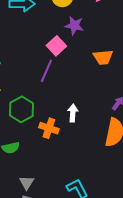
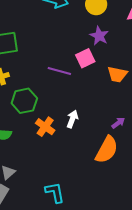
pink square: (56, 46) -> (85, 58), moved
purple line: (46, 71) -> (59, 71), turned 65

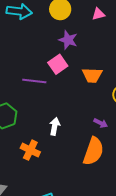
purple arrow: (118, 123) -> (101, 123), turned 72
orange cross: (45, 127) -> (30, 150), moved

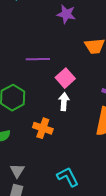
pink square: (58, 64) -> (65, 78), moved

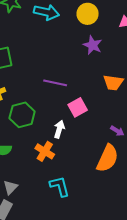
white arrow: (64, 102) -> (59, 129), moved
cyan L-shape: (68, 177) -> (60, 186), moved

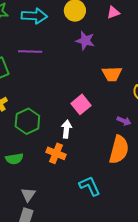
purple line: (55, 83) -> (30, 52), moved
cyan L-shape: (60, 186) -> (90, 186), moved

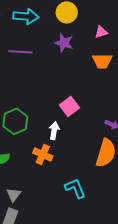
pink triangle: (113, 12) -> (101, 32), moved
purple star: (85, 41) -> (64, 43), moved
orange trapezoid: (112, 74) -> (102, 61), moved

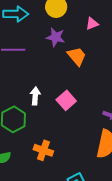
orange trapezoid: (102, 61) -> (77, 56), moved, turned -125
white arrow: (54, 131) -> (35, 96), moved

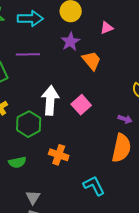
purple star: (56, 37) -> (70, 42), turned 30
white arrow: (35, 96) -> (50, 100), size x1.6

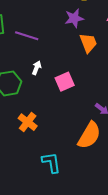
purple line: (28, 54) -> (27, 36), moved
white arrow: (50, 100) -> (37, 68), size x0.5

